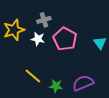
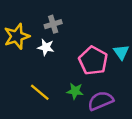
pink pentagon: (65, 39) -> (93, 61), moved
green star: (56, 86) -> (75, 91), moved

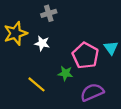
gray cross: (53, 24) -> (49, 13), moved
green star: (75, 91) -> (65, 73), moved

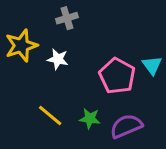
green star: (65, 73) -> (90, 119), moved

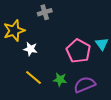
white star: (58, 59) -> (30, 49), moved

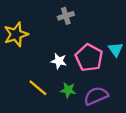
gray cross: (45, 12) -> (66, 16), moved
white star: (30, 49) -> (59, 61), moved

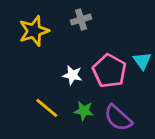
yellow star: (16, 34) -> (34, 31), moved
purple semicircle: (96, 96) -> (118, 118), turned -115

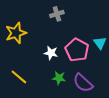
yellow star: (34, 31) -> (16, 33), moved
yellow line: (47, 108) -> (19, 77), moved

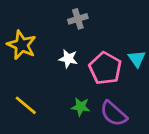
yellow star: (16, 33) -> (22, 45), turned -30
white star: (51, 53) -> (68, 59), moved

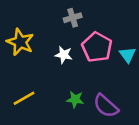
pink pentagon: (105, 68) -> (97, 47), moved
yellow line: (26, 105) -> (24, 98), turned -70

